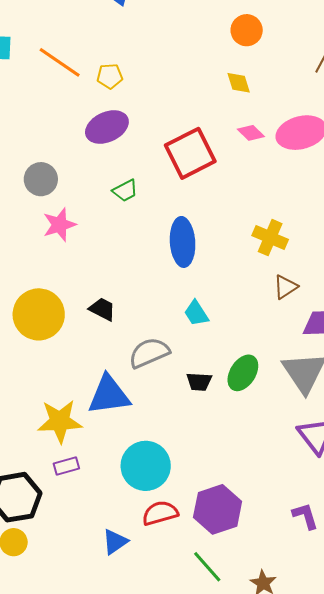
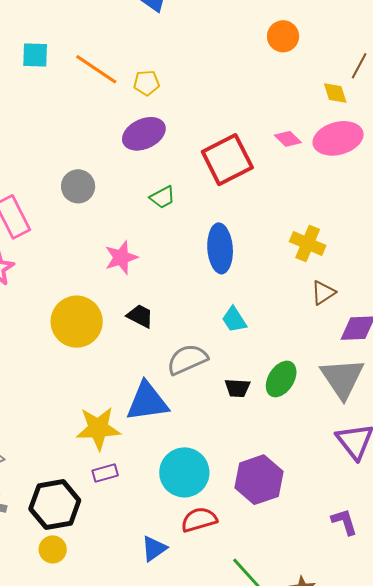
yellow diamond: (239, 83) -> (335, 93), moved
pink star: (59, 225) -> (121, 258), moved
purple hexagon: (218, 509) -> (259, 480), moved

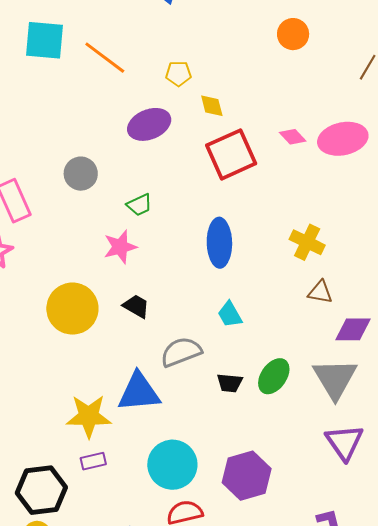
cyan square: (35, 55) -> (44, 40), size x1.5
yellow pentagon: (146, 83) -> (178, 74), moved
yellow diamond: (335, 93) -> (212, 106), moved
green trapezoid: (162, 197) -> (139, 205), moved
brown triangle: (323, 293) -> (320, 292), turned 40

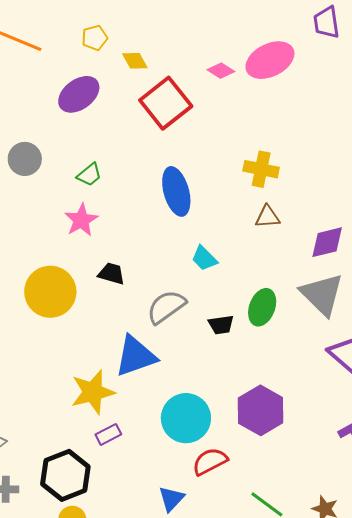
brown triangle: (320, 292) -> (267, 217), moved

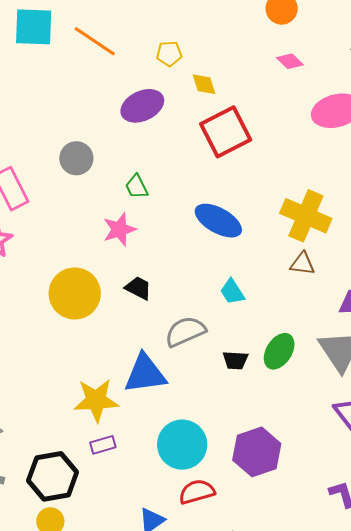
pink diamond: (221, 71) -> (290, 61), moved
yellow cross: (261, 169) -> (306, 216), size x1.4
green trapezoid: (89, 175) -> (136, 187), turned 92
blue ellipse: (176, 191) -> (218, 221), turned -57

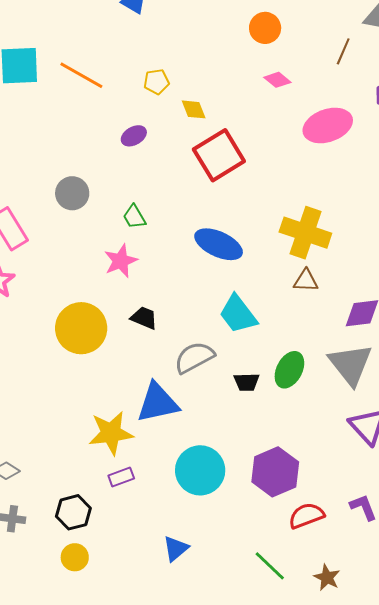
purple ellipse: (142, 106) -> (134, 136), size x0.6
cyan trapezoid: (232, 292) -> (238, 314), size x1.5
black hexagon: (53, 476) -> (73, 512), size x0.7
red semicircle: (197, 492) -> (306, 516), moved

